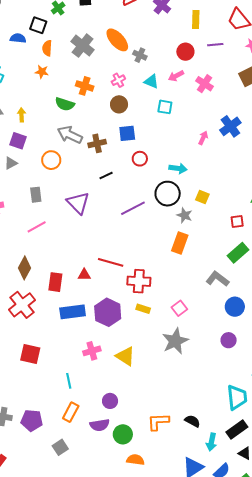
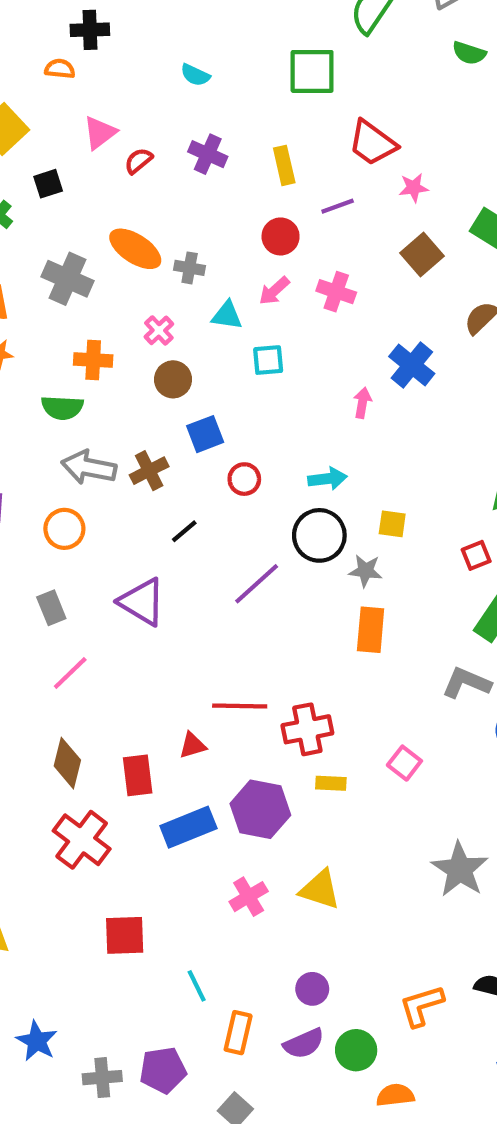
gray star: (175, 341) -> (460, 869), moved
cyan line: (69, 381) -> (197, 986), moved

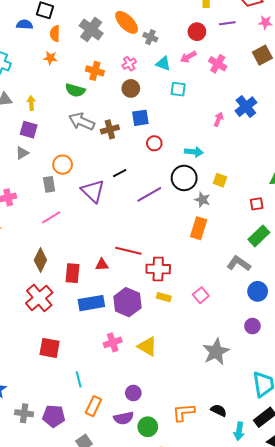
orange circle: (64, 529) -> (63, 165), moved
black line: (184, 531) -> (120, 173), moved

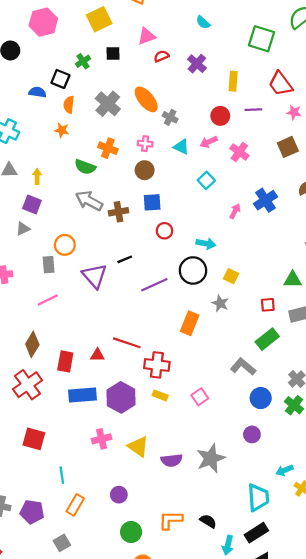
pink cross: (129, 64) -> (145, 144), turned 32
cyan square: (178, 89) -> (206, 180), moved, turned 35
gray star: (202, 200) -> (220, 303), moved
orange rectangle: (199, 228) -> (190, 323), moved
purple semicircle: (124, 418) -> (172, 460), moved

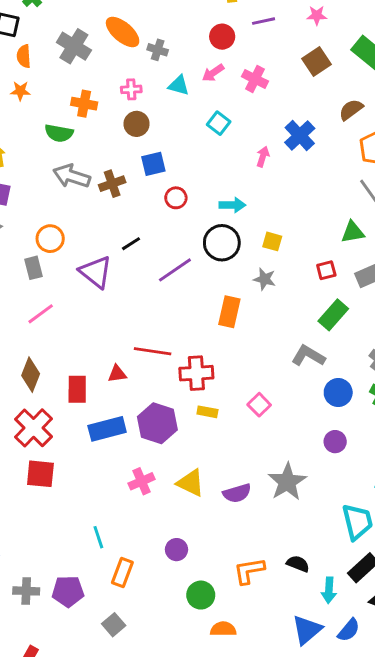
red square: (34, 439) -> (40, 474), moved

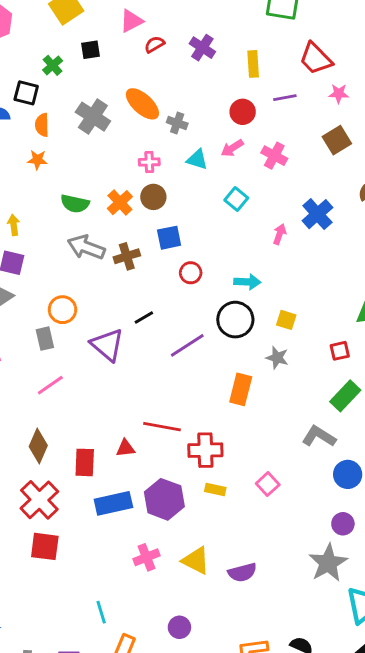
orange cross: (84, 104) -> (120, 203), moved, turned 35
gray star: (287, 482) -> (328, 563), moved

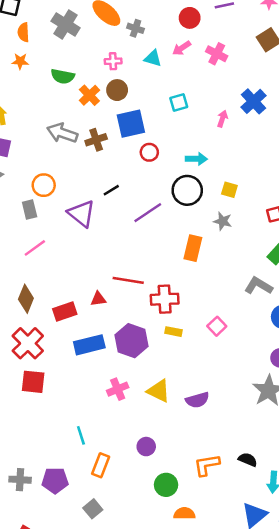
cyan square: (236, 199) -> (179, 102), moved, turned 36
green semicircle: (75, 204) -> (63, 76), moved
blue square: (169, 238) -> (131, 124), size x1.4
red rectangle: (85, 462) -> (65, 311), turned 70

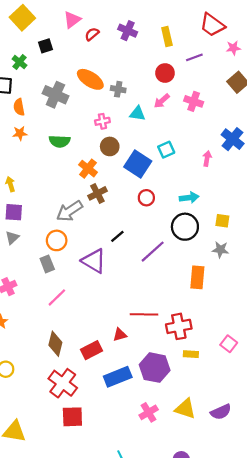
orange cross: (89, 95) -> (88, 169), moved
blue square: (131, 124) -> (138, 164), moved, turned -36
gray arrow: (62, 133) -> (69, 211), moved, turned -44

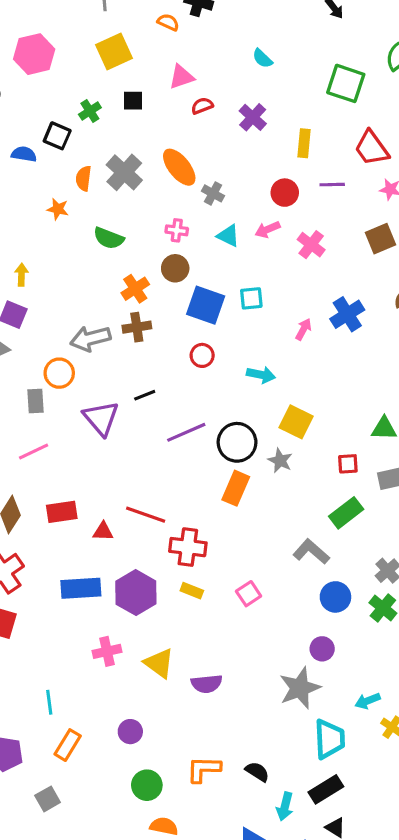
orange semicircle: (19, 107) -> (84, 178), moved
blue square: (138, 164) -> (206, 305), turned -32
yellow square: (222, 221) -> (296, 422), size x1.5
black circle: (185, 227) -> (237, 442), moved
red rectangle: (92, 350) -> (62, 512), moved

